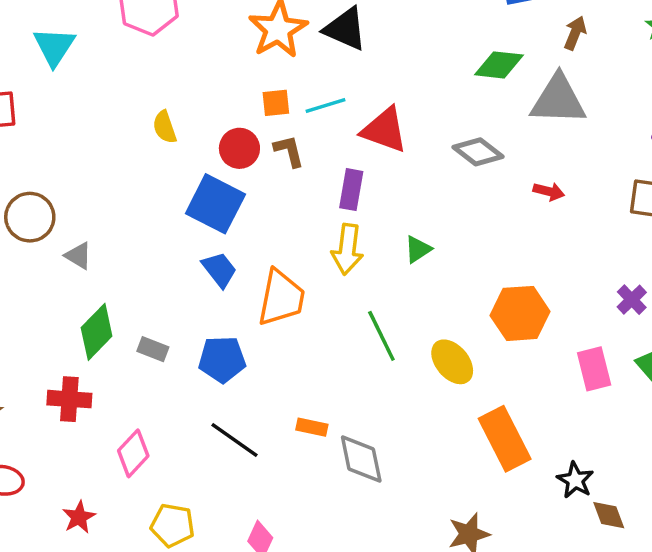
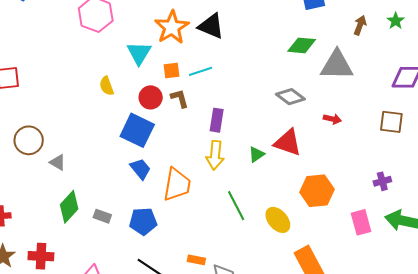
brown arrow: (575, 33) -> (360, 25), moved
cyan triangle: (54, 46) -> (139, 53), moved
red triangle: (384, 130) -> (288, 143), moved
purple cross: (632, 300) -> (382, 181), turned 30
red cross: (69, 399) -> (41, 256), moved

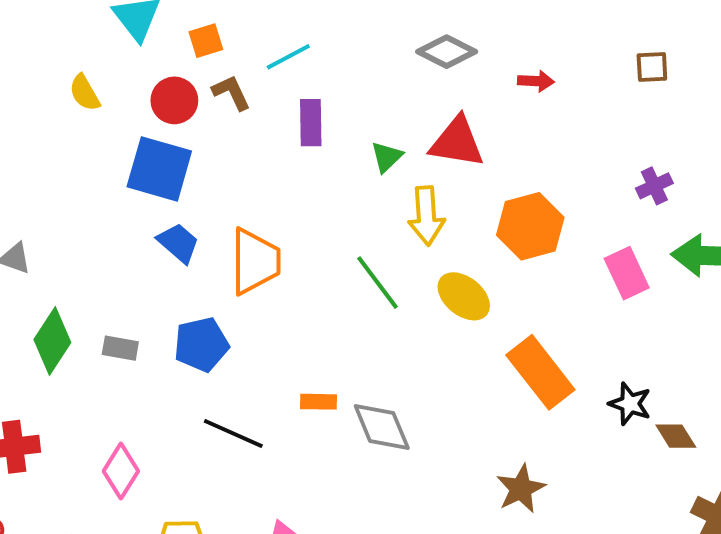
cyan line: (200, 71) -> (288, 57), moved
brown square: (391, 122) -> (652, 67), size x0.7
green triangle: (256, 154) -> (387, 157), moved
yellow arrow: (215, 155) -> (426, 216), moved

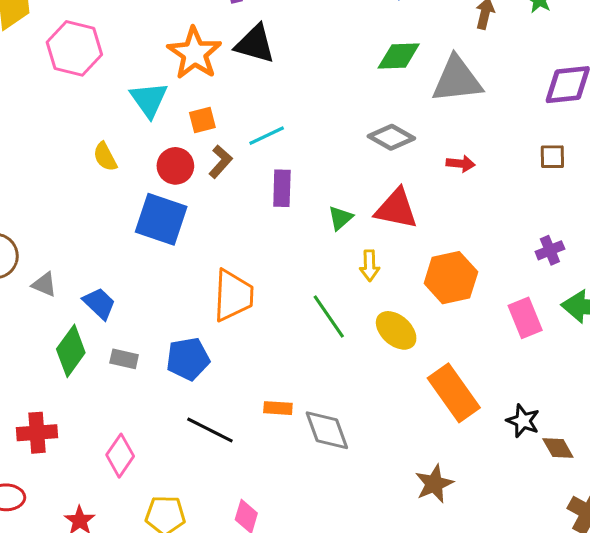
brown L-shape: (231, 92) -> (221, 162), turned 64
yellow arrow: (426, 216) -> (370, 266), size x0.7
blue trapezoid: (178, 243) -> (99, 303), moved

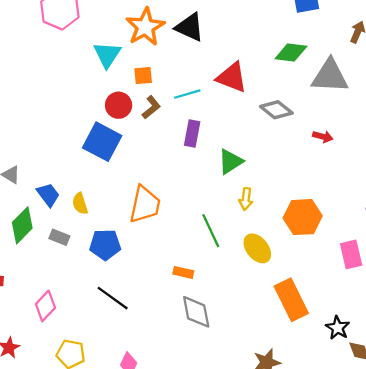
yellow semicircle: (105, 157) -> (80, 204), moved
red triangle: (396, 209) -> (232, 77), moved
green triangle: (340, 218) -> (230, 162), size x1.4
orange rectangle: (278, 408) -> (183, 272), moved

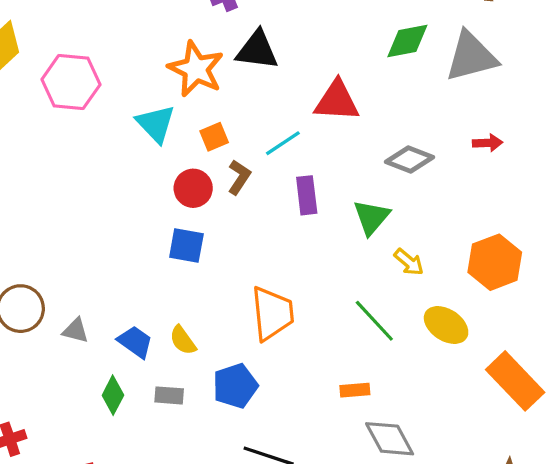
gray diamond: (276, 110) -> (410, 160), moved
blue square: (102, 142) -> (186, 246), size x0.7
yellow arrow: (246, 199) -> (409, 262), turned -40
green diamond: (22, 225) -> (113, 395), size x0.7

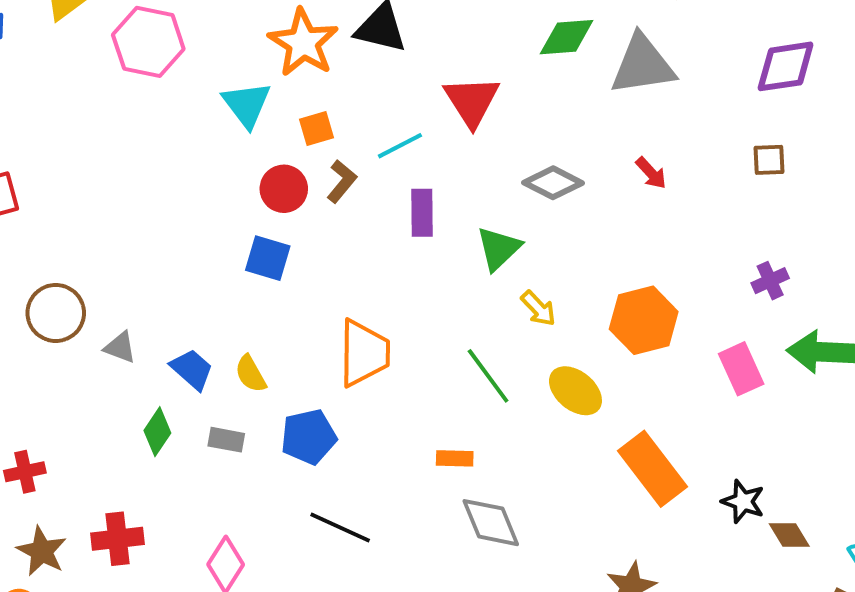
red triangle: (337, 101) -> (472, 101), turned 48
red arrow: (488, 143) -> (651, 173), turned 44

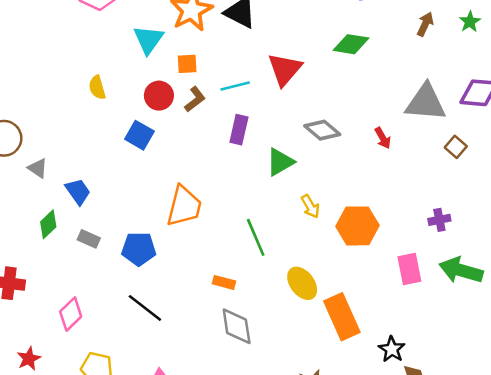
gray triangle: (643, 65) -> (426, 102), moved
brown square: (769, 160) -> (456, 147), turned 30
yellow arrow: (538, 308) -> (310, 206), moved
yellow semicircle: (251, 374) -> (97, 87), moved
yellow ellipse: (575, 391) -> (302, 283), moved

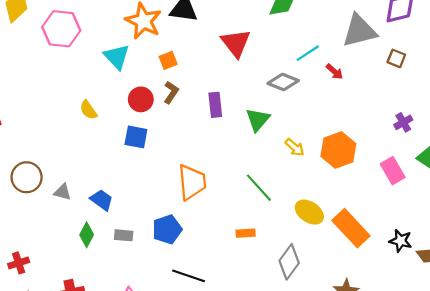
orange square: (187, 64) -> (168, 60), moved
cyan line: (235, 86) -> (308, 53), moved
gray diamond: (237, 326) -> (289, 262), moved, turned 64

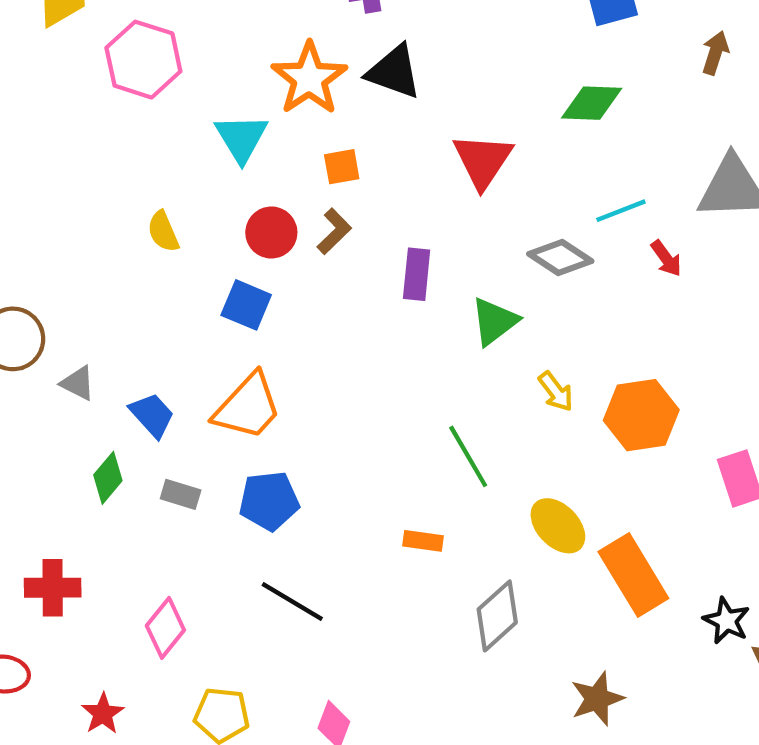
orange trapezoid: (192, 182) -> (248, 407), moved, turned 36

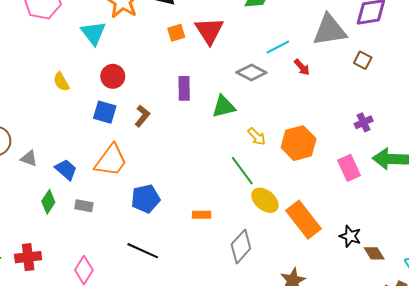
orange square: (342, 167) -> (176, 33), moved
brown L-shape: (334, 231) -> (142, 116), moved
green triangle: (494, 321) -> (224, 107), turned 30
green line: (468, 456) -> (242, 171), moved
blue pentagon: (269, 501) -> (146, 199), moved

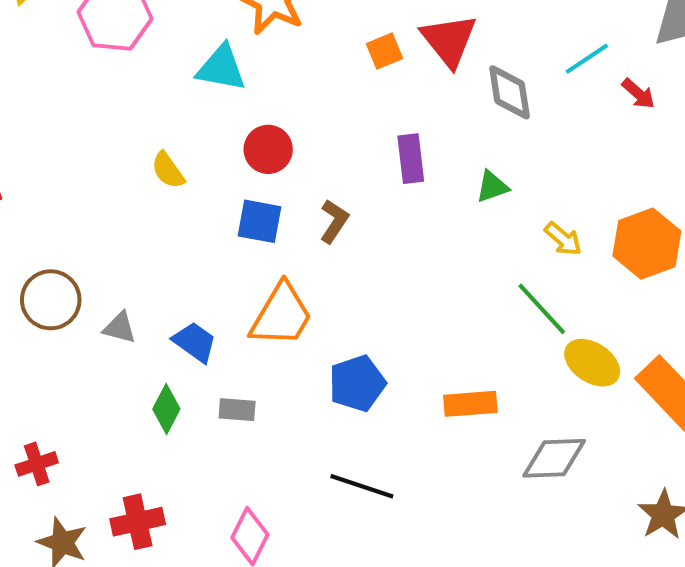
cyan triangle: (93, 33) -> (221, 68), turned -36
gray diamond: (251, 73) -> (510, 92), moved, turned 60
green triangle: (224, 107) -> (492, 187), size x0.7
orange rectangle: (202, 215) -> (470, 404), size x1.4
gray diamond: (241, 246) -> (554, 458), turned 52

